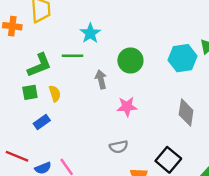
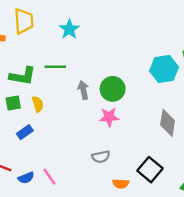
cyan star: (90, 33) -> (69, 29), moved
green circle: (130, 60) -> (113, 89), moved
green L-shape: (39, 65) -> (23, 76), turned 32

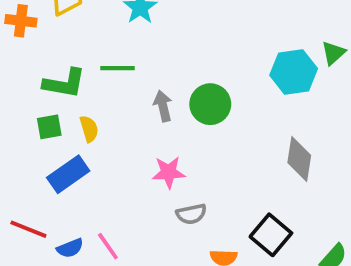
pink star: (109, 117) -> (169, 172), moved
blue rectangle: (25, 132) -> (68, 174), size x1.5

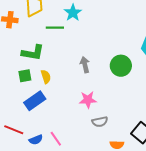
green line: (117, 68) -> (55, 28), moved
green circle: (210, 104) -> (121, 66), moved

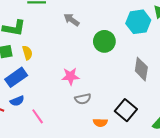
gray arrow: (85, 65) -> (72, 20), moved, turned -42
blue semicircle: (36, 140) -> (17, 101), moved

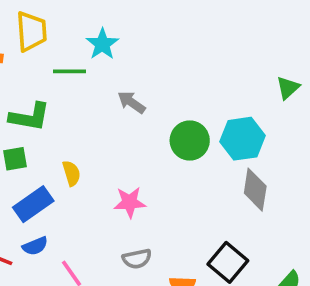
cyan hexagon: (138, 22) -> (242, 139), moved
yellow semicircle: (27, 53) -> (71, 173), moved
gray semicircle: (83, 99) -> (137, 259), moved

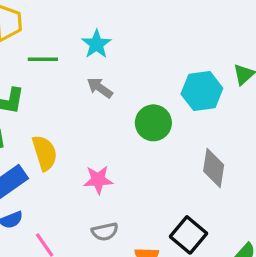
cyan star: (102, 44) -> (96, 44), moved
cyan hexagon: (242, 139) -> (202, 91), moved
yellow semicircle: (71, 173) -> (45, 153), size x1.5

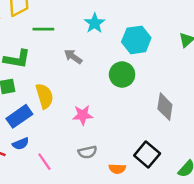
cyan star: (96, 44) -> (95, 23), moved
gray arrow: (100, 88) -> (73, 57), moved
cyan hexagon: (202, 91) -> (136, 40), moved

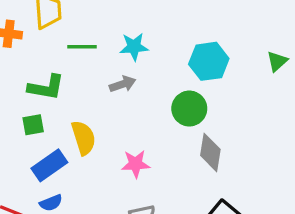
cyan star: (95, 23) -> (134, 47), moved, turned 30
gray arrow: (73, 57) -> (123, 84), turned 126
gray diamond: (165, 107) -> (210, 152), moved

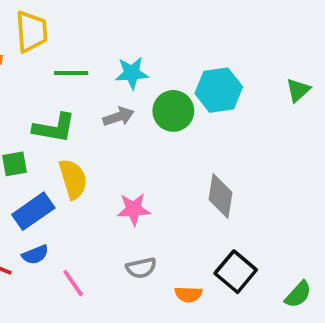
green L-shape: (46, 87) -> (54, 128), moved
green circle: (189, 109) -> (173, 111), moved

